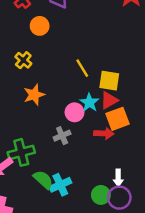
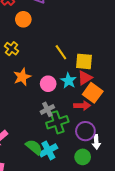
pink circle: (75, 112) -> (48, 84), moved
orange square: (118, 119) -> (93, 93), turned -30
green cross: (21, 152) -> (57, 122), moved
purple circle: (119, 198) -> (85, 131), moved

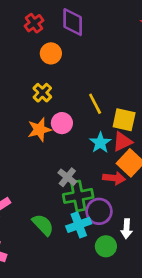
yellow cross: (11, 49) -> (42, 93), moved
pink circle: (48, 84) -> (62, 123), moved
gray cross: (47, 109) -> (67, 177), turned -32
purple circle: (85, 131) -> (99, 211), moved
cyan cross: (48, 150) -> (79, 225), moved

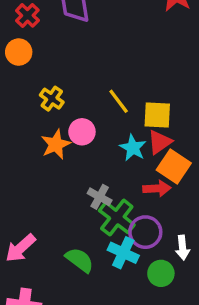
orange circle: (51, 53) -> (19, 52), moved
green cross: (78, 196) -> (117, 218), turned -32
cyan cross: (79, 225) -> (123, 253), turned -35

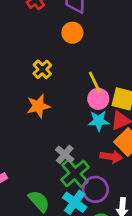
orange circle: (19, 52) -> (72, 33), moved
pink circle: (82, 132) -> (98, 99), moved
cyan star: (133, 148) -> (99, 121), turned 30

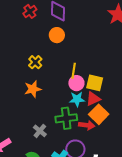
yellow line: (95, 82) -> (74, 71), turned 35
gray cross: (65, 154) -> (40, 131), moved
green cross: (75, 173) -> (66, 118), moved, turned 35

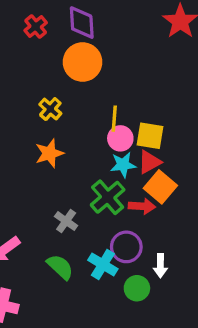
orange circle: (57, 35) -> (83, 62), size x1.5
green cross: (66, 118) -> (108, 197), turned -30

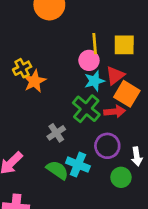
yellow cross: (50, 109) -> (22, 68), moved, turned 30
yellow line: (114, 119) -> (95, 44), moved
yellow square: (150, 136) -> (124, 45), moved
gray cross: (66, 221) -> (56, 133), turned 30
cyan cross: (103, 265) -> (78, 165), moved

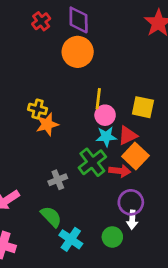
yellow line: (95, 44) -> (98, 99), moved
yellow cross: (22, 68) -> (38, 109), turned 30
purple circle: (107, 146) -> (131, 202), moved
cyan cross: (78, 165) -> (71, 239), moved

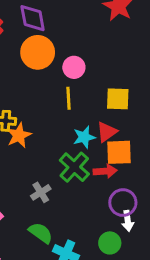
pink circle: (105, 115) -> (74, 67), moved
orange square: (135, 156) -> (119, 152), turned -35

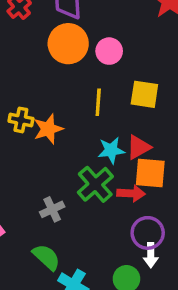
pink circle: (74, 67) -> (109, 51), moved
yellow square: (118, 99) -> (144, 94), moved
orange star: (19, 135) -> (48, 129), moved

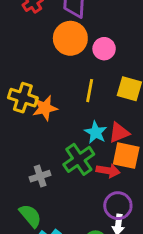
yellow cross: (21, 120) -> (23, 98), size x1.4
cyan star: (111, 150) -> (96, 132), turned 30

